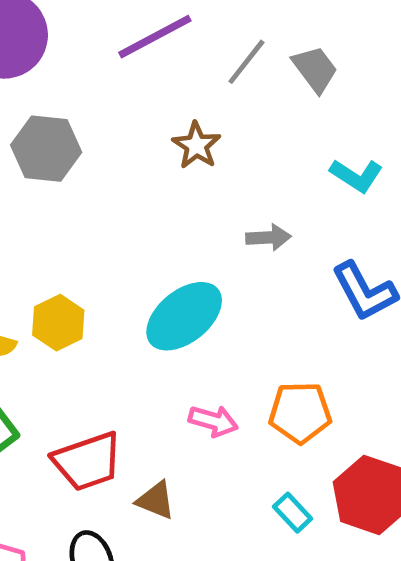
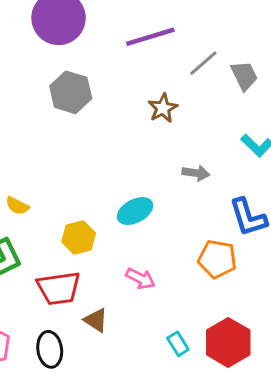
cyan ellipse: (184, 316) -> (135, 211), size x0.7
yellow hexagon: (58, 323) -> (79, 238), moved
orange pentagon: (300, 413) -> (217, 259), moved

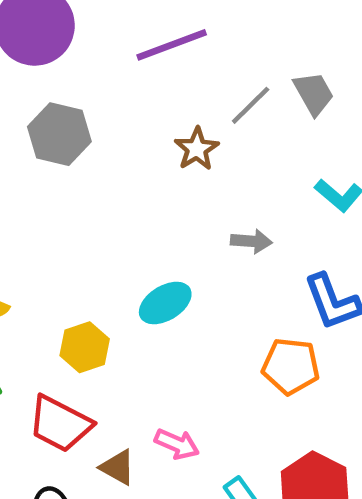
gray line: (203, 63) -> (251, 105), moved
pink arrow: (140, 278) -> (177, 444), moved
red trapezoid: (59, 288) -> (60, 424), turned 39

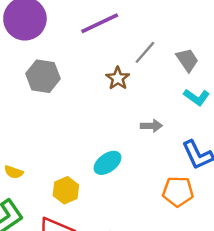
gray trapezoid: (314, 93) -> (187, 60), moved

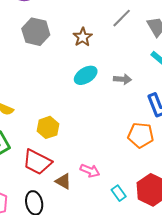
brown star: (118, 78) -> (83, 37), moved
cyan ellipse: (107, 163) -> (86, 75), moved

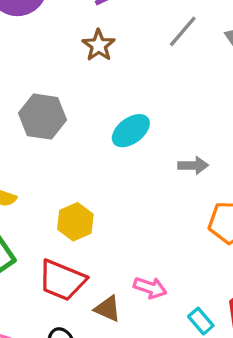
gray hexagon: (36, 32) -> (43, 117), moved
brown star: (83, 37) -> (99, 45), moved
gray arrow: (123, 79) -> (193, 165), moved

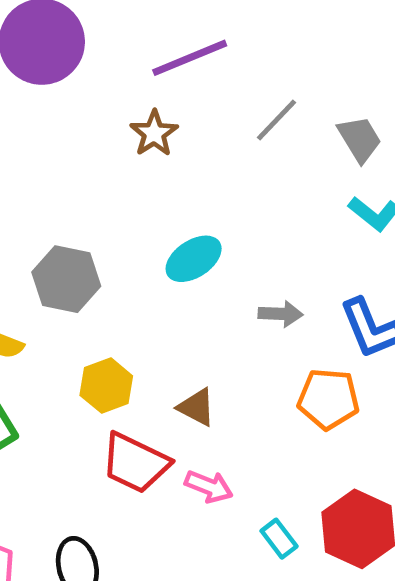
gray hexagon: (43, 117) -> (66, 279), moved
red trapezoid: (62, 280) -> (135, 463), moved
brown triangle: (108, 309) -> (197, 407), moved

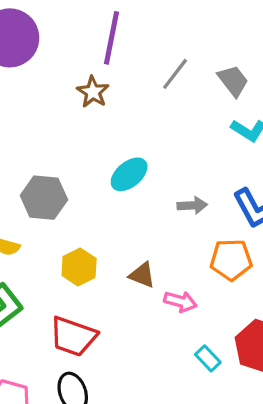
purple line: (190, 58) -> (112, 38), turned -50
red trapezoid: (135, 463) -> (73, 336), moved
pink arrow: (209, 486) -> (180, 302), moved

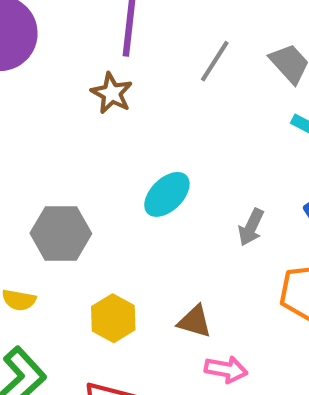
gray arrow: (192, 205) -> (251, 227), turned 124
pink arrow: (180, 302) -> (226, 369), moved

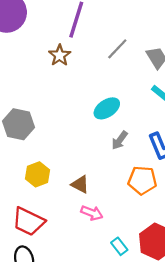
cyan ellipse: (167, 194) -> (107, 108), moved

